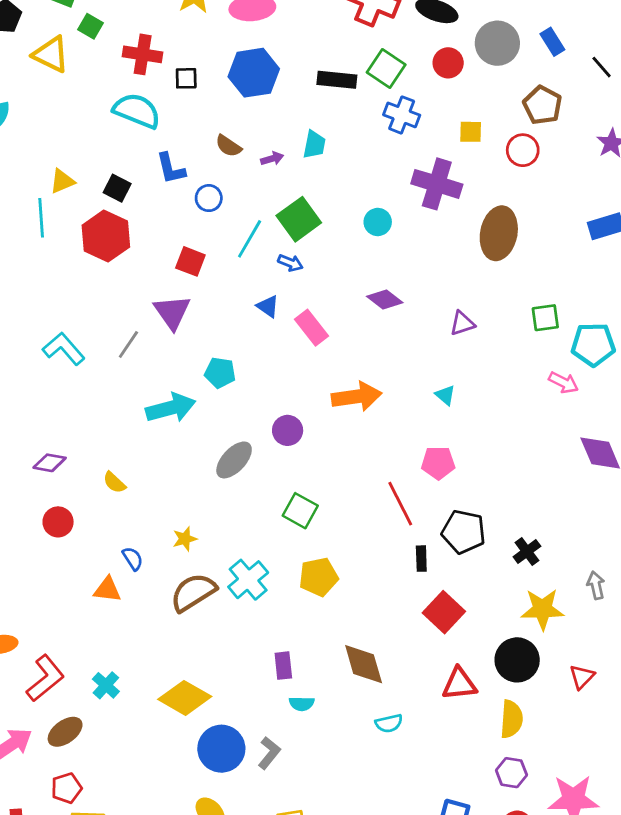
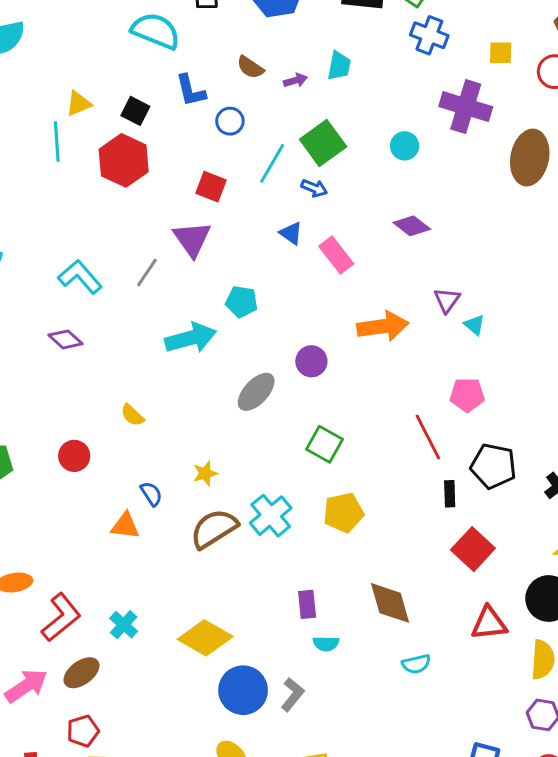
purple triangle: (462, 323) -> (447, 300), moved, turned -36
purple diamond: (50, 463) -> (65, 339), moved, turned 32

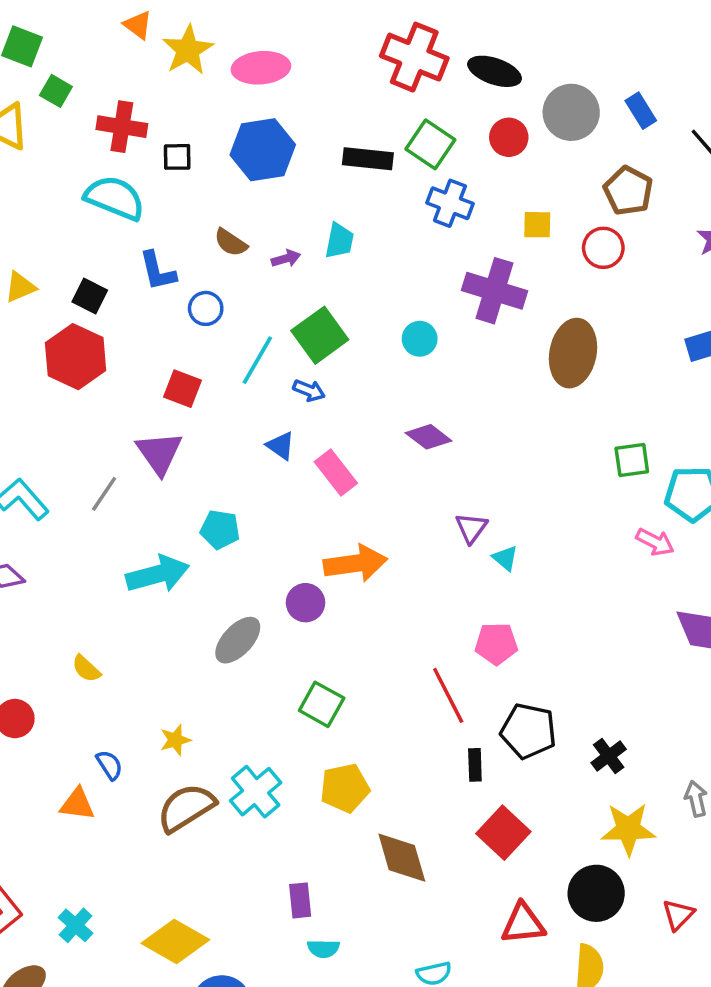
orange arrow: (383, 326) -> (355, 563), moved
brown diamond: (390, 603) -> (402, 858), moved

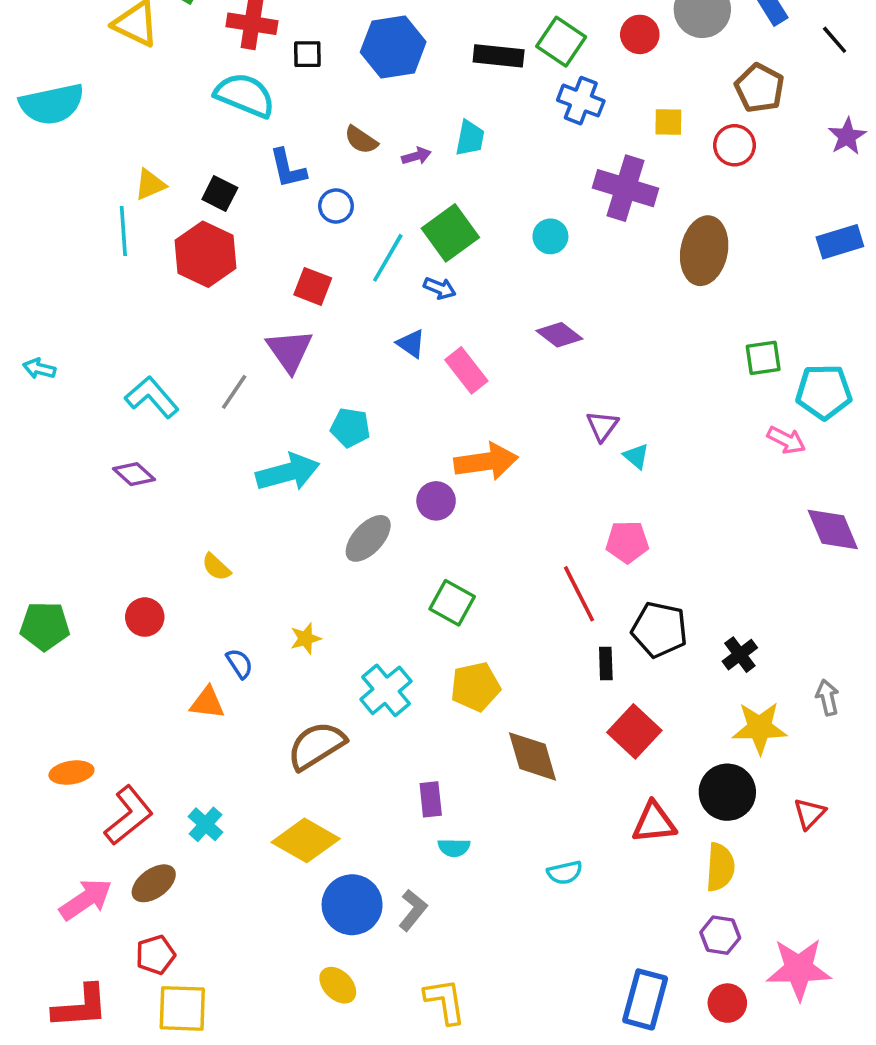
brown semicircle: (186, 808) -> (316, 746), moved

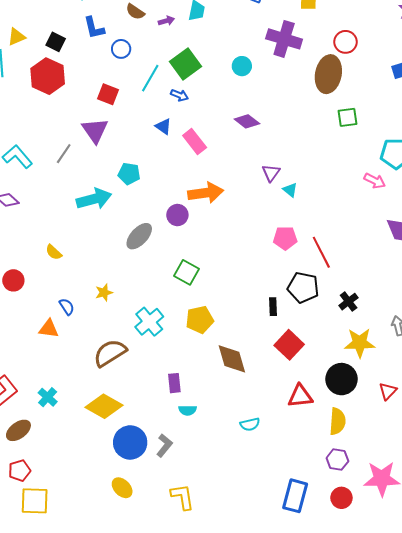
red circle: (734, 145) -> (346, 42), moved
green square: (763, 358) -> (348, 117), moved
red line: (579, 594) -> (321, 252), moved

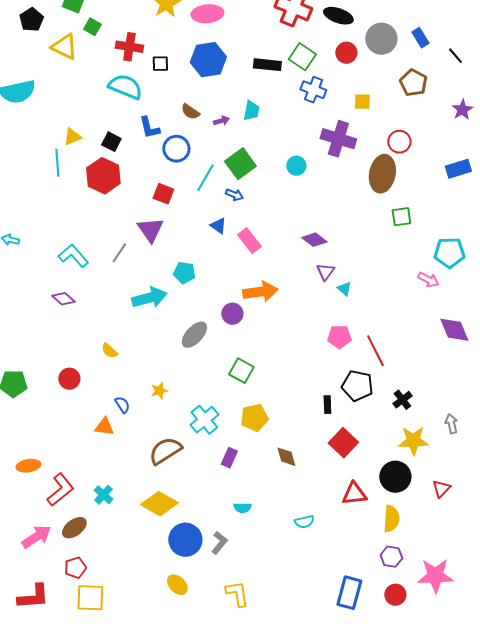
blue circle: (121, 49) -> (176, 149), size x1.4
purple diamond: (247, 121) -> (314, 240), moved
brown diamond: (232, 359) -> (286, 457), size x0.7
purple rectangle: (174, 383) -> (229, 458), moved, turned 30

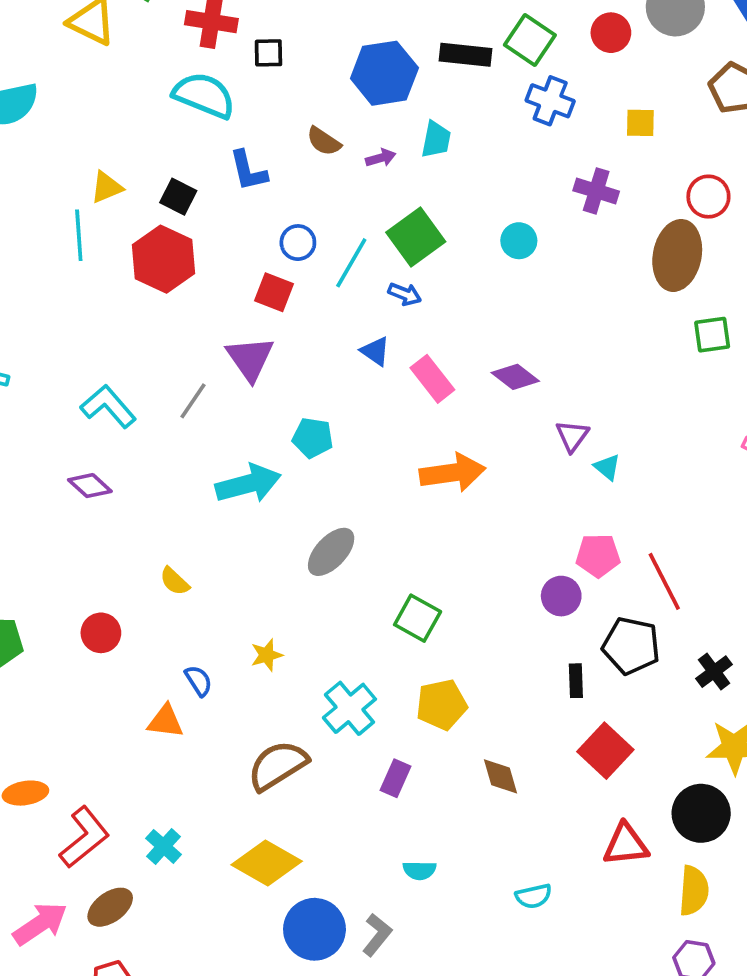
blue hexagon: (208, 60) -> (384, 73), moved
purple cross: (338, 139) -> (596, 191), size x0.7
blue circle: (176, 149) -> (298, 243), moved, size x0.7
purple diamond: (314, 240) -> (515, 377), moved
purple circle: (232, 314) -> (561, 596), moved

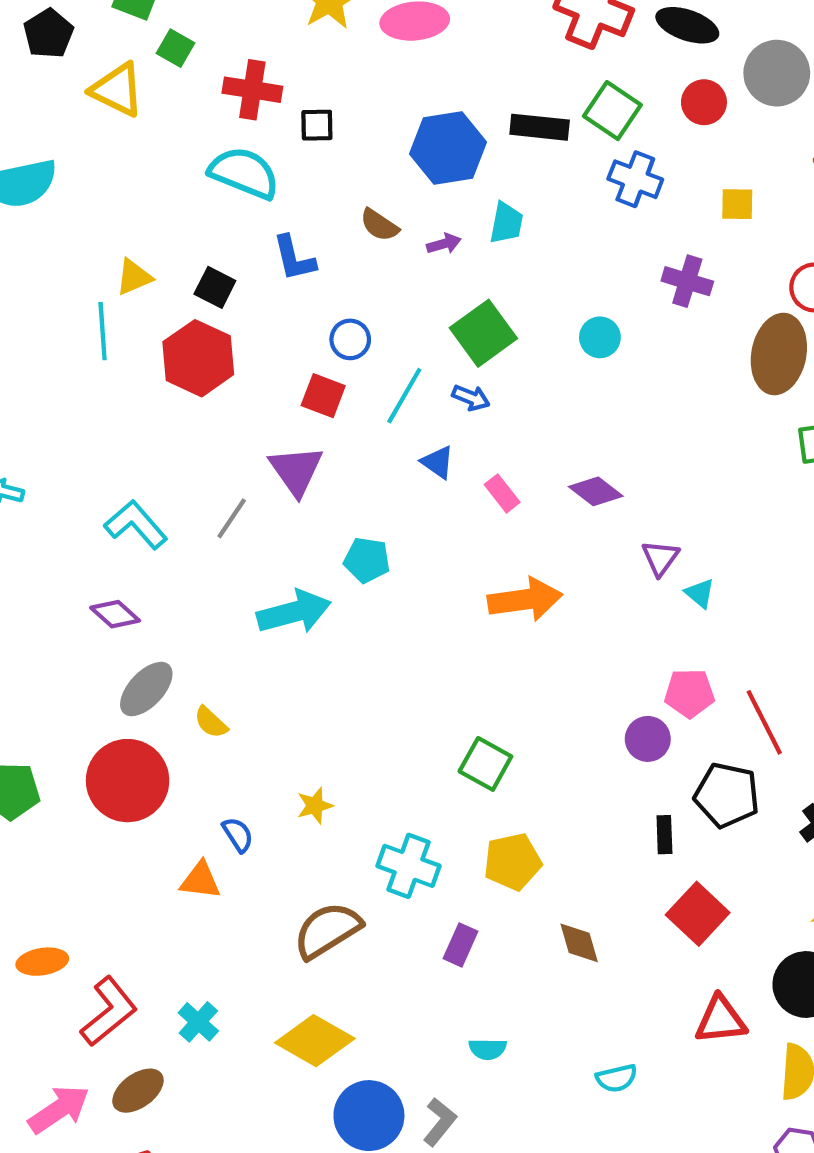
cyan line: (351, 263) -> (404, 396), moved
pink rectangle: (432, 379) -> (502, 493), size x0.7
gray ellipse: (331, 552) -> (146, 689), moved
red circle: (101, 633) -> (128, 781), size x1.8
cyan cross: (349, 708) -> (408, 866), turned -30

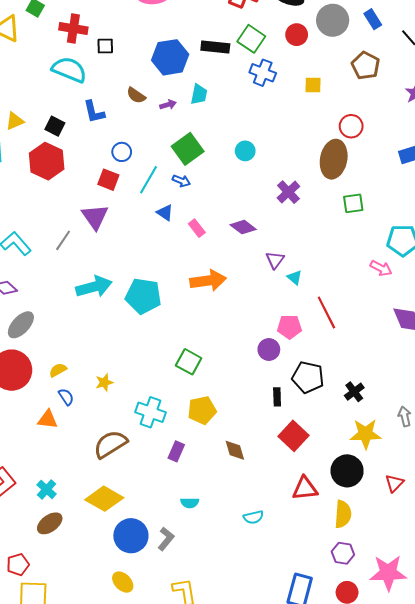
purple cross: (687, 281) -> (288, 192), moved, turned 30
cyan pentagon: (367, 560) -> (143, 296), moved, size x1.6
yellow semicircle: (211, 722) -> (58, 370), moved, turned 108
red line: (764, 722) -> (326, 312), moved
brown ellipse: (138, 1091) -> (50, 523), moved

